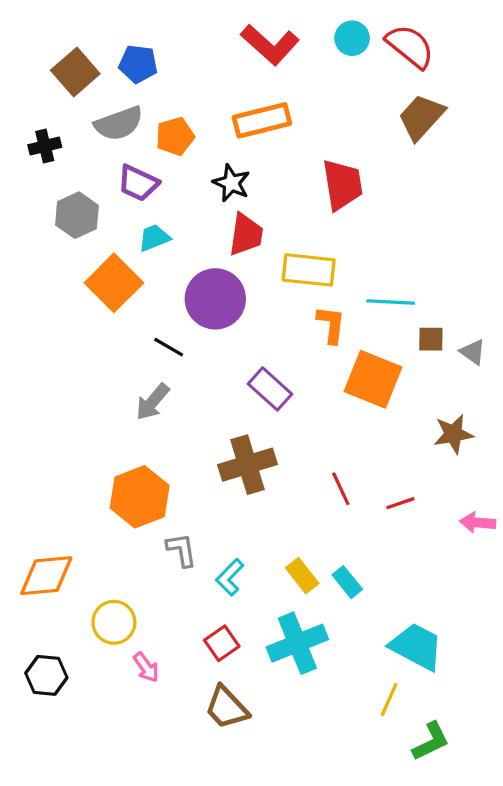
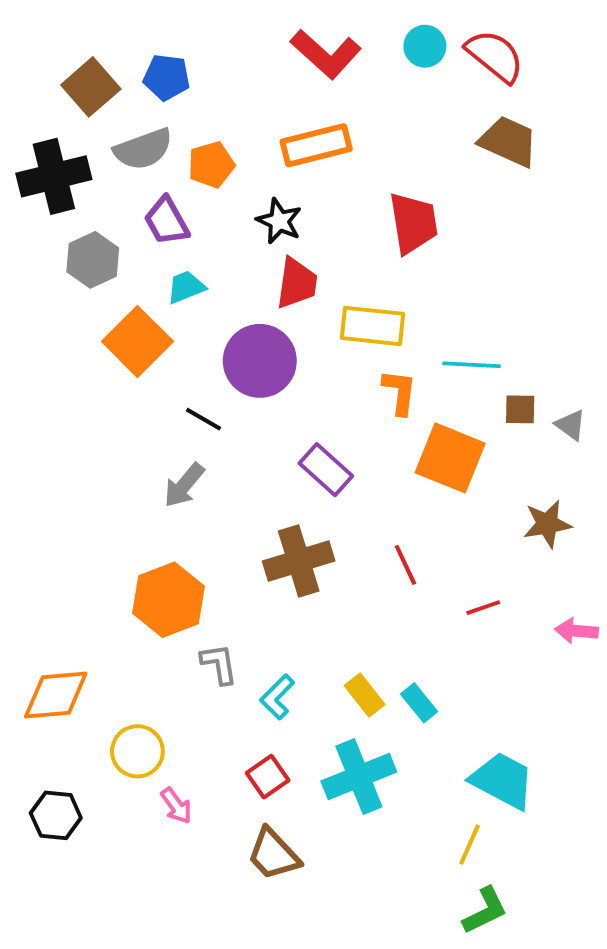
brown trapezoid: (421, 117) -> (508, 141), turned 72
black cross: (45, 146) -> (54, 176), size x1.8
purple trapezoid: (138, 183) -> (167, 221), turned 36
red line: (341, 489) -> (405, 565), moved
green L-shape: (431, 741) -> (485, 911), moved

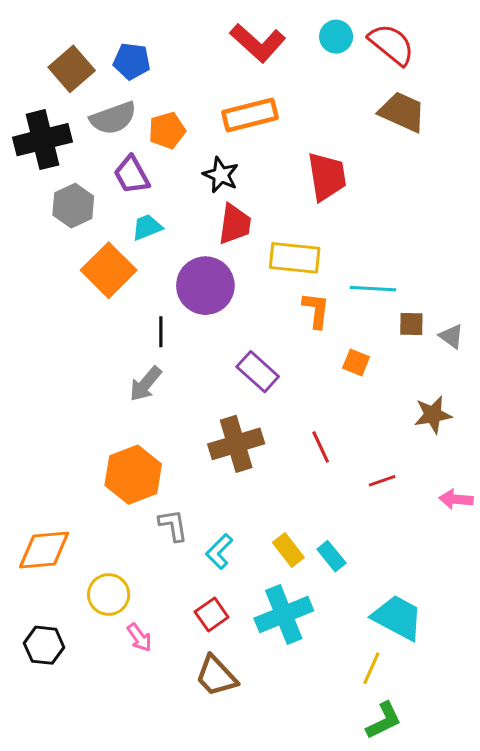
black line: (203, 419) -> (161, 332), turned 60
orange square: (450, 458) -> (356, 362), size x0.5

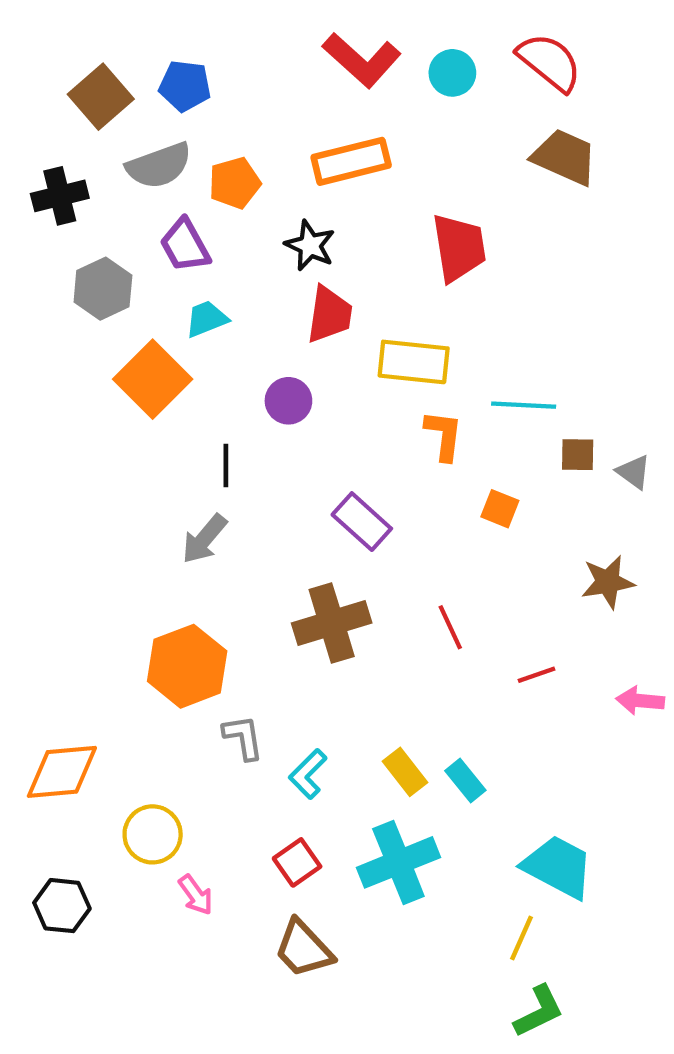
cyan circle: (336, 37) -> (452, 73), moved
black cross: (43, 140) -> (60, 196), size x0.7
purple circle: (205, 286) -> (288, 401), size x0.6

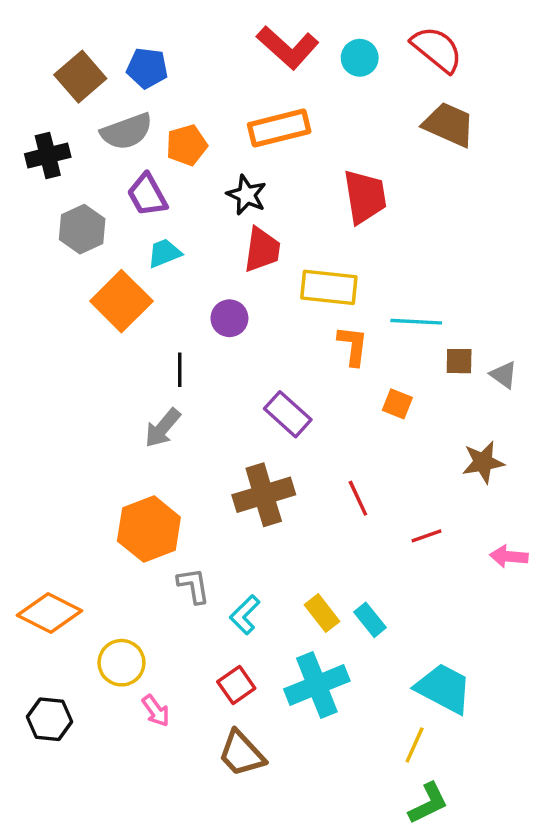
orange diamond: (62, 772) -> (50, 613), turned 32

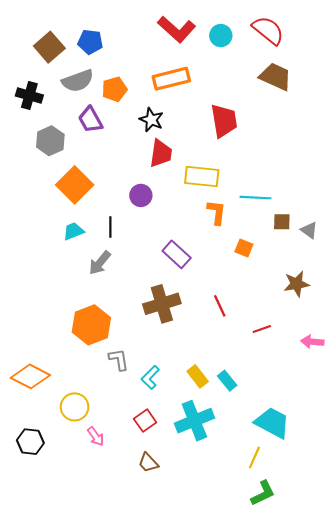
black cross: (48, 155) -> (29, 96), turned 30
cyan trapezoid: (164, 253) -> (73, 231), moved
brown trapezoid: (241, 754) -> (148, 463), size x0.7

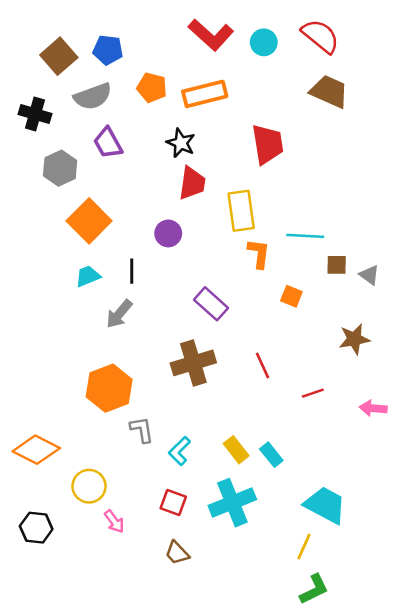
orange pentagon: (115, 89) -> (152, 88), moved, turned 30
yellow rectangle: (202, 177) -> (241, 211), turned 76
red square: (145, 421) -> (173, 503), turned -35

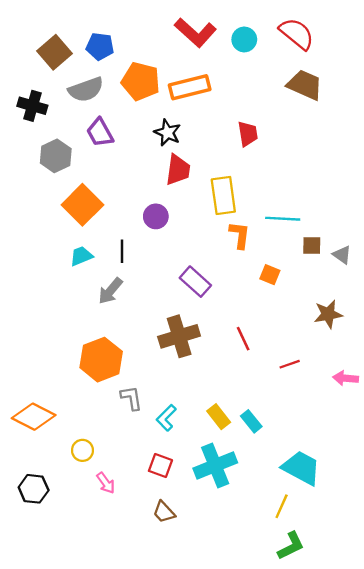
orange pentagon: (152, 88) -> (141, 81), size x1.4
red trapezoid: (268, 144) -> (248, 134), size x0.7
yellow circle: (89, 486) -> (82, 450), size x0.7

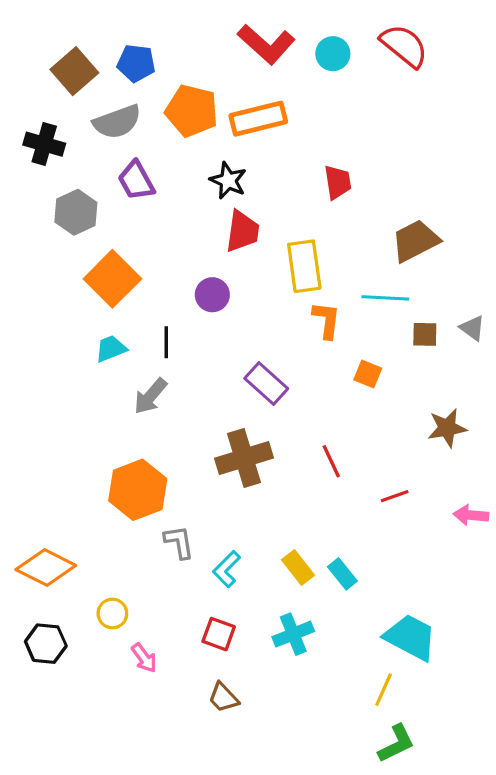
brown trapezoid: (305, 85) -> (415, 241), moved, turned -51
gray triangle: (342, 255) -> (472, 328), moved
cyan cross: (215, 466) -> (293, 634), size x0.7
black hexagon: (34, 489) -> (46, 644), moved

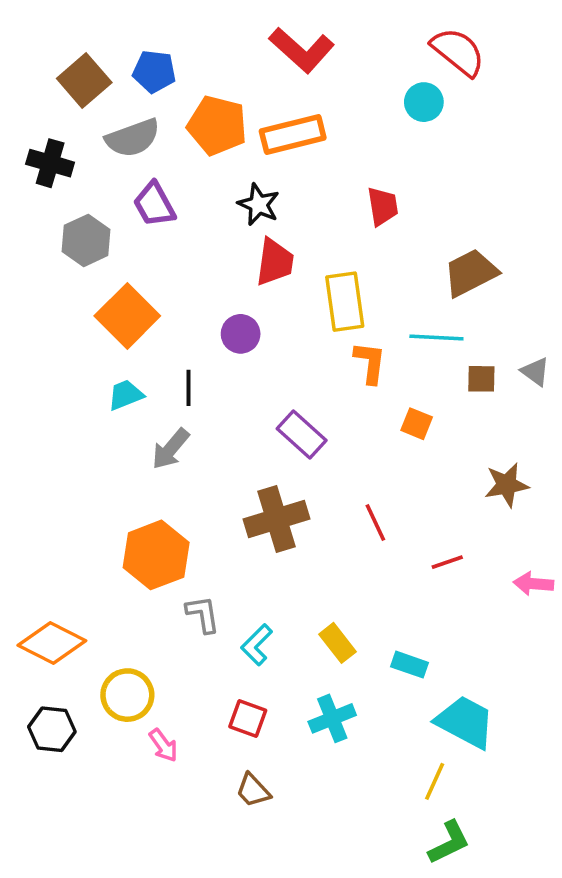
cyan circle: (333, 54) -> (424, 102), moved
cyan rectangle: (342, 574) -> (409, 665), moved, turned -32
yellow circle: (112, 613) -> (127, 695), size x1.5

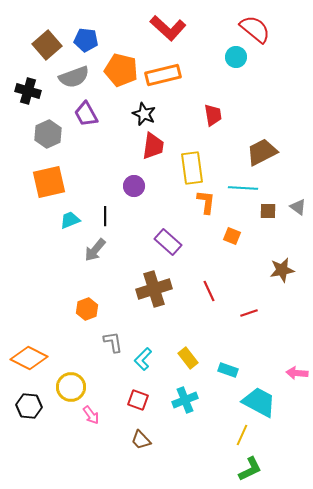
orange square: (127, 316) -> (49, 182), moved, turned 32
orange hexagon: (156, 555) -> (87, 309), size x0.6
pink arrow: (533, 584) -> (297, 373), moved

